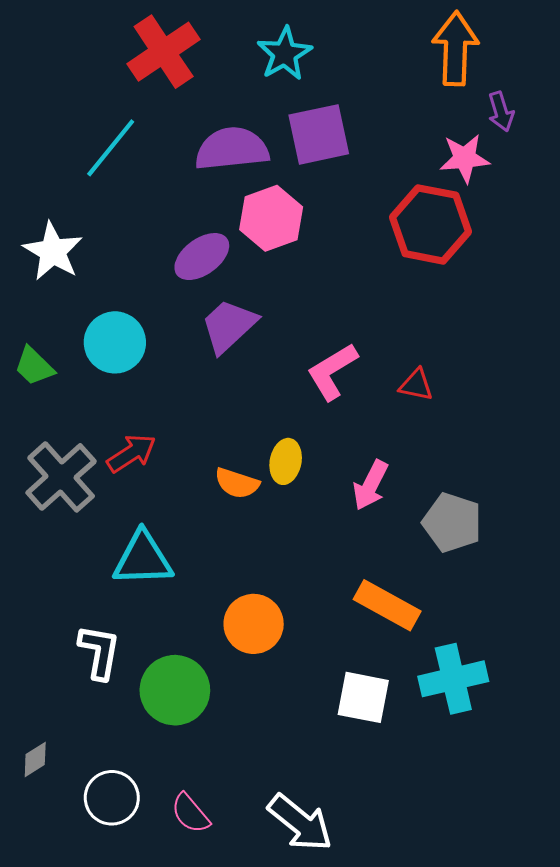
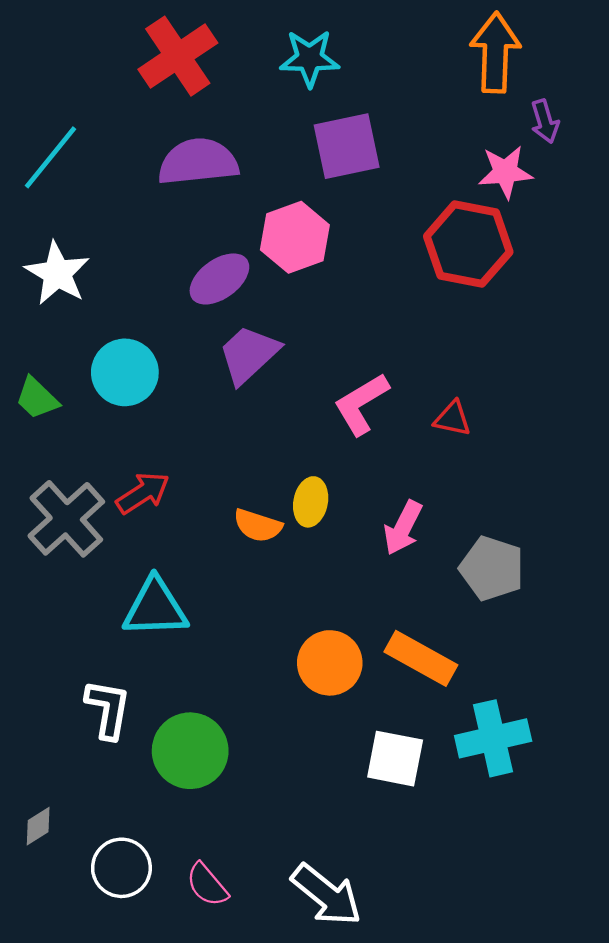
cyan star: (285, 54) -> (309, 58), turned 30
cyan line: (111, 148) -> (51, 157), moved
purple semicircle: (232, 149) -> (198, 162), moved
orange circle: (254, 624) -> (330, 663), moved

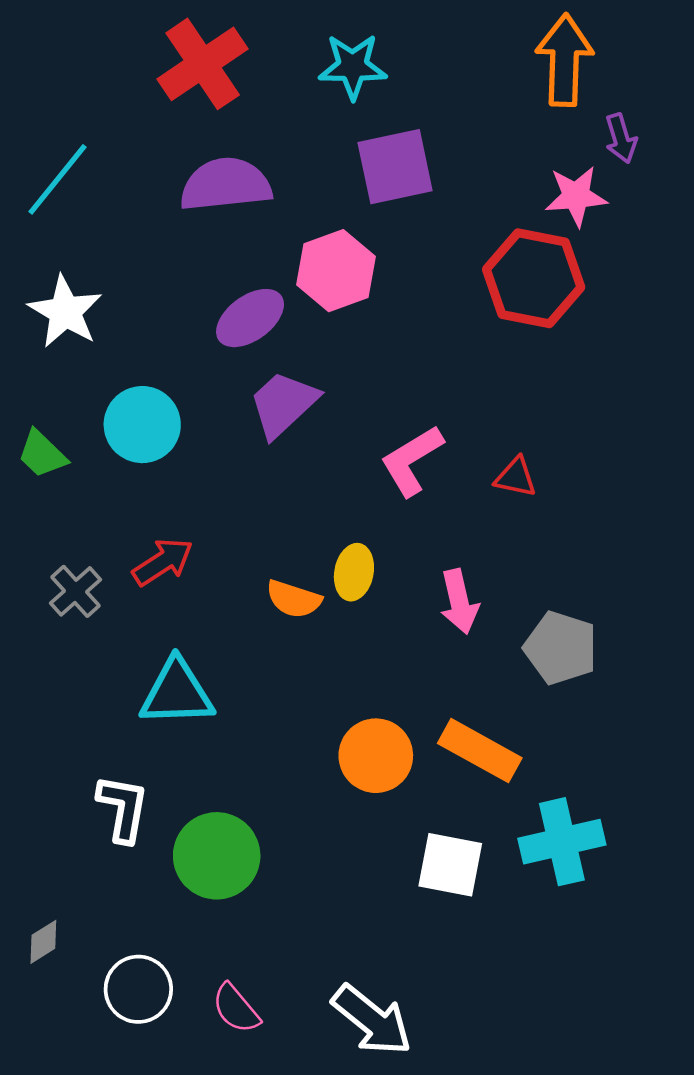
gray cross: (66, 519) -> (75, 591), size x0.6
pink arrow: (403, 528) -> (459, 602), turned -40

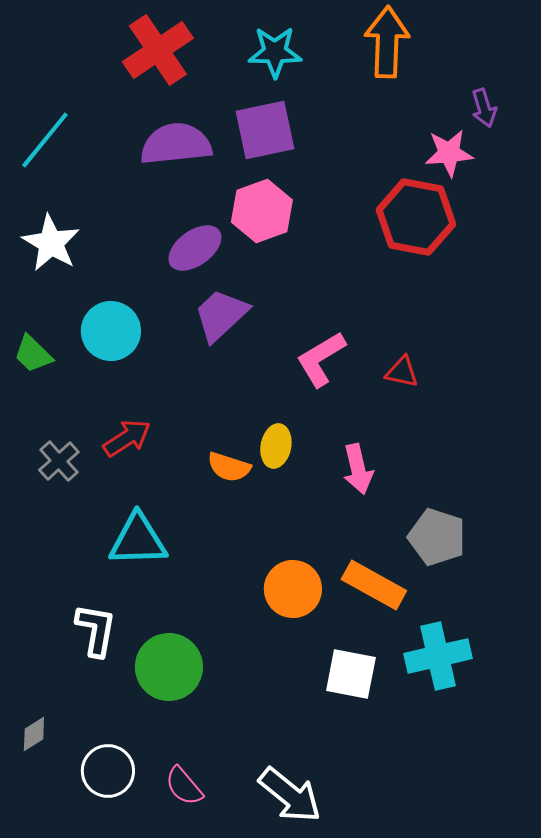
orange arrow: (564, 60) -> (387, 42), moved
purple square: (395, 167) -> (265, 130), moved
gray pentagon: (561, 648) -> (437, 537), moved

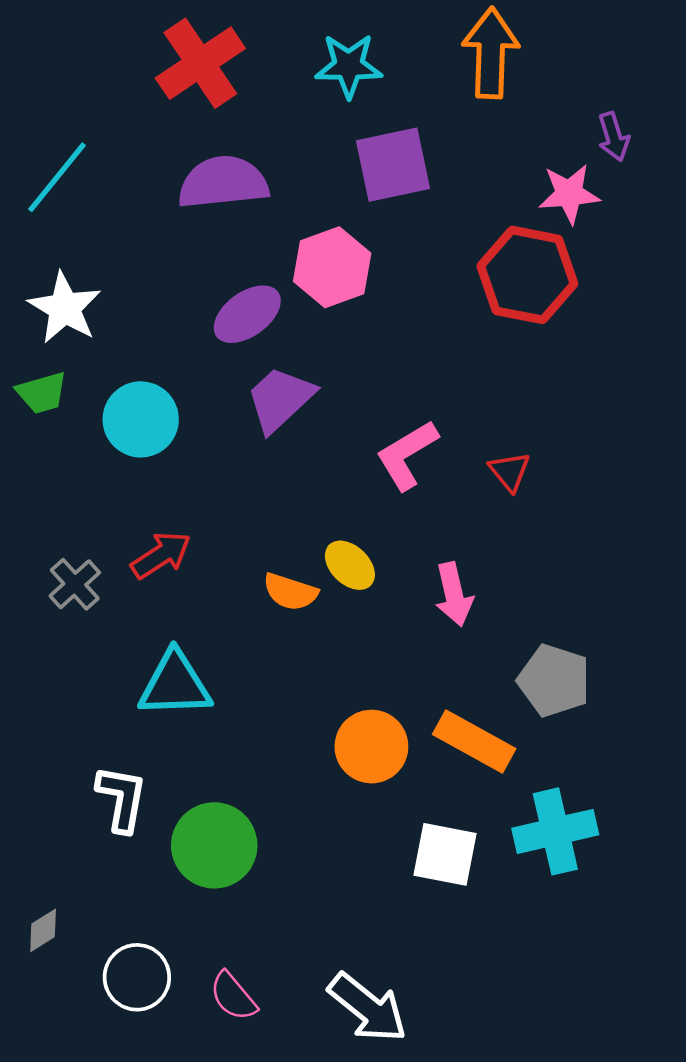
purple square: (265, 130) -> (393, 165), moved
green trapezoid: (33, 354) -> (42, 393), moved, turned -60
red triangle: (402, 372) -> (510, 471), turned 39
yellow ellipse: (276, 446) -> (350, 565), turned -57

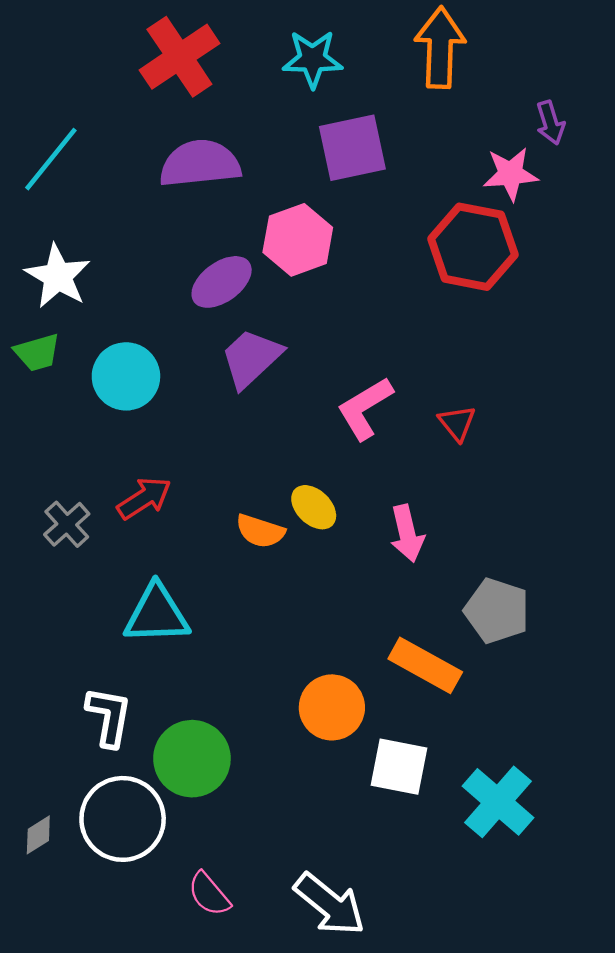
orange circle: (371, 747) -> (332, 707), moved
cyan cross: (555, 831) -> (498, 802), moved, turned -36
white circle: (137, 977) -> (123, 819), moved, size x1.4

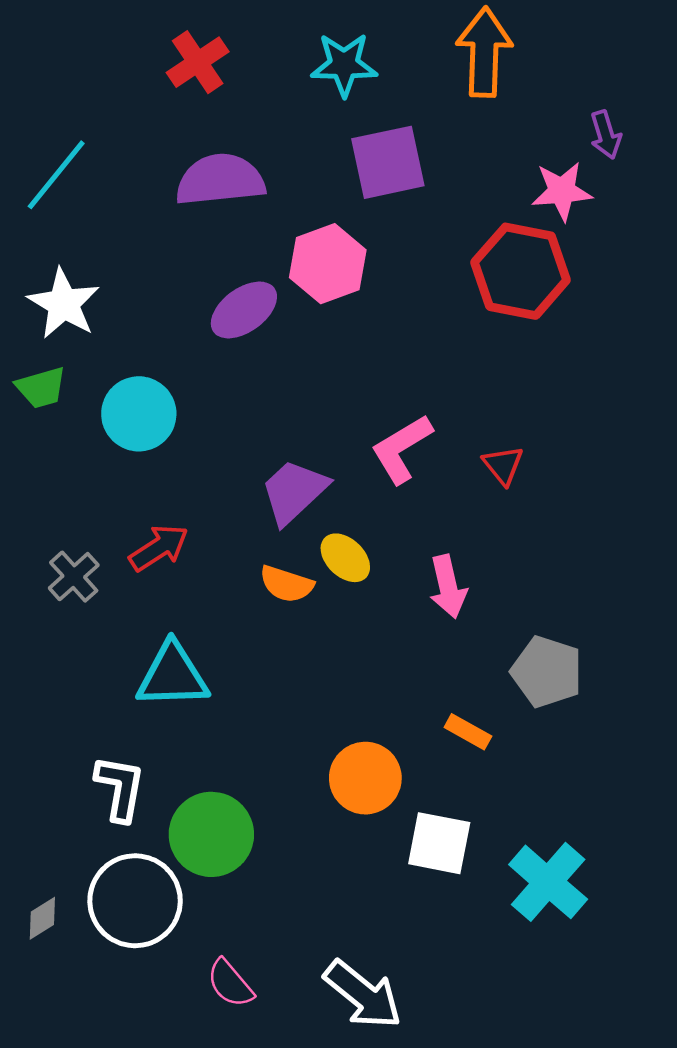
red cross: (179, 57) -> (198, 62), size x0.7
purple trapezoid: (251, 358) -> (294, 491), moved
orange rectangle: (425, 665) -> (468, 732), size x0.6

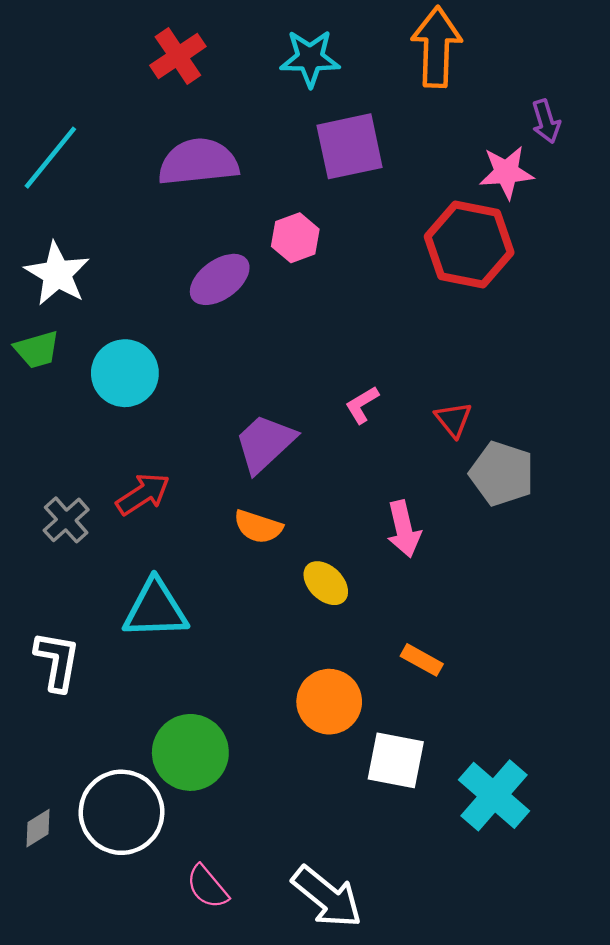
pink hexagon: (328, 264) -> (295, 238), size x0.7
pink L-shape: (402, 449) -> (362, 405), size x0.6
yellow ellipse: (345, 558) -> (326, 583), moved
gray pentagon: (547, 672) -> (502, 474), moved
white L-shape: (120, 788) -> (57, 661), moved

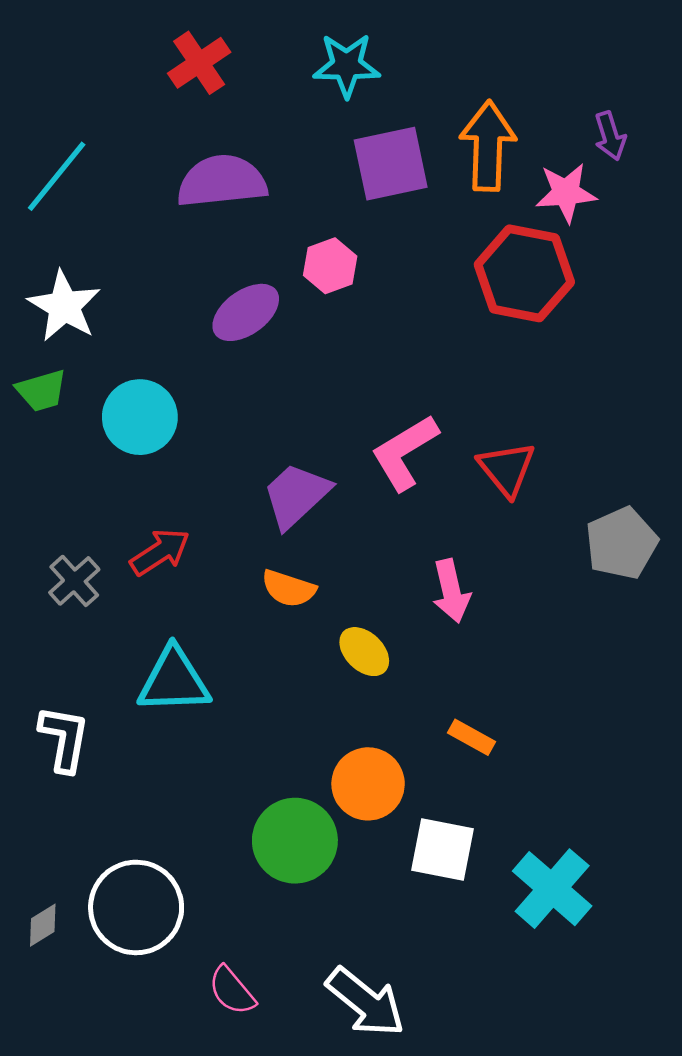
orange arrow: (436, 47) -> (488, 146), moved
pink L-shape: (362, 405) -> (405, 452), size x1.8
red triangle: (453, 419) -> (507, 469), size x1.4
gray pentagon: (502, 474) -> (621, 543), moved, turned 30
green circle: (190, 752) -> (295, 841), moved

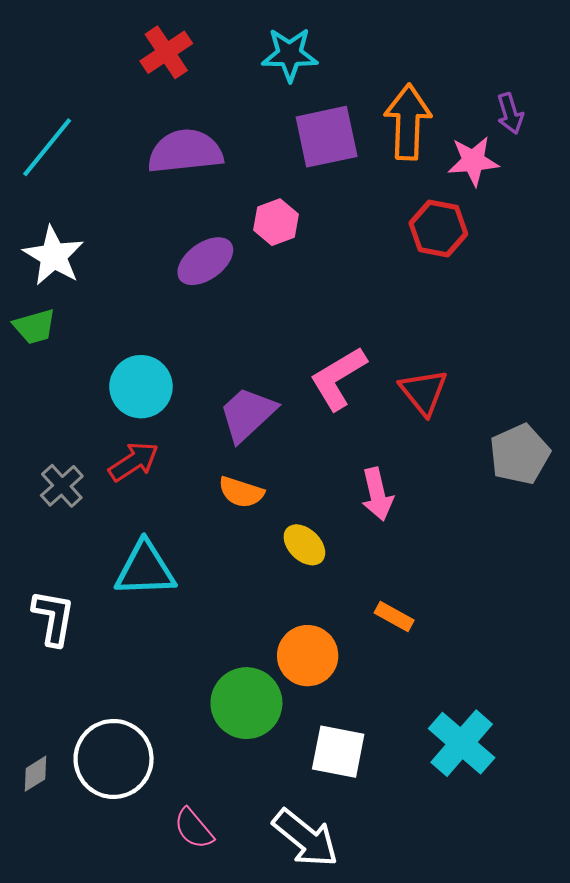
red hexagon: (524, 273) -> (438, 228), size x0.7
cyan circle: (140, 417) -> (141, 387), moved
white square: (442, 849) -> (338, 752), moved

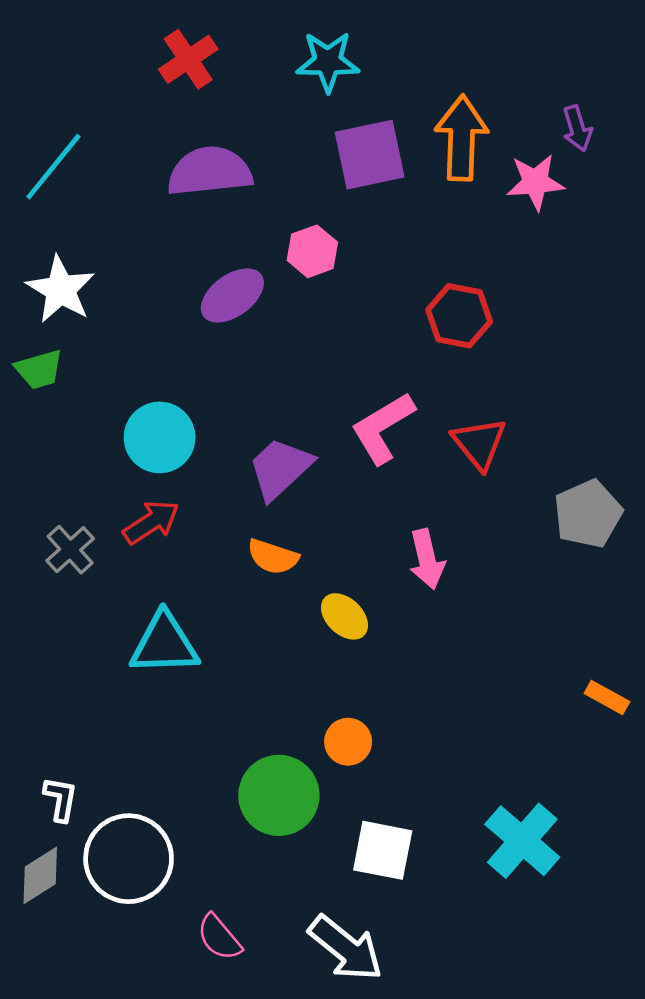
red hexagon: (438, 228) -> (459, 316), moved
orange rectangle: (394, 617) -> (607, 698), moved
white L-shape: (53, 618) -> (61, 799), moved, size x0.7
orange circle: (308, 656) -> (348, 742), size x0.7
gray diamond: (36, 774) -> (40, 875), size x1.4

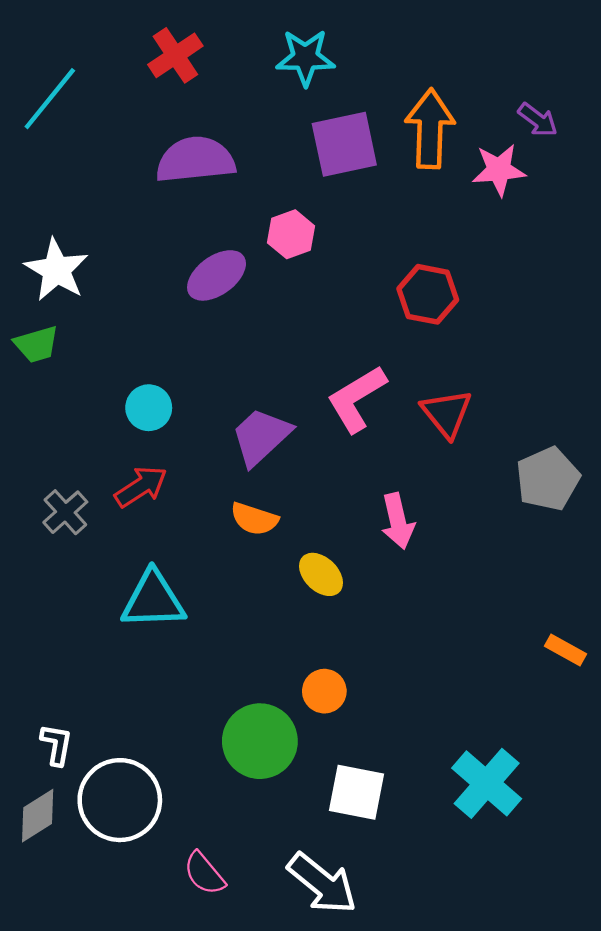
purple arrow: (577, 128) -> (538, 120), turned -36
cyan line: (53, 167) -> (50, 99), moved
cyan circle: (160, 437) -> (149, 408), size x0.7

